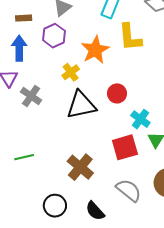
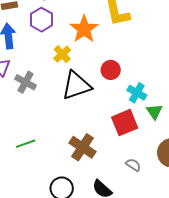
gray semicircle: (129, 190) -> (133, 165), size x0.6

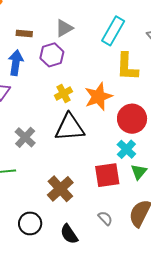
orange star: (84, 29) -> (98, 97), moved
red circle: (111, 70) -> (132, 119), moved, size x1.5
gray cross: (25, 82) -> (25, 137), moved

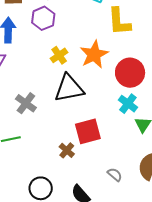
red square: (107, 175) -> (88, 131), moved
brown cross: (60, 189) -> (67, 150), size x0.6

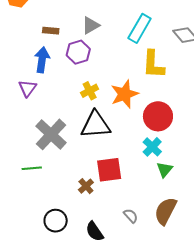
gray cross: (26, 103) -> (51, 134), size x1.5

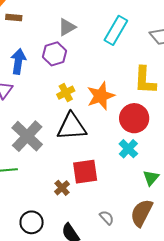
brown rectangle: (51, 31) -> (14, 18), moved
yellow L-shape: (153, 64) -> (145, 80), moved
green triangle: (165, 170) -> (151, 178), moved

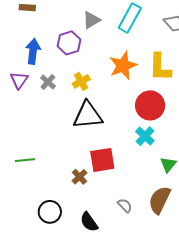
gray triangle: (67, 27) -> (91, 20), moved
orange star: (101, 96) -> (123, 66), moved
gray cross: (27, 136) -> (48, 82), moved, size x0.5

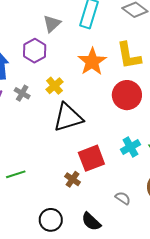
cyan cross: (145, 136) -> (130, 147), moved, turned 30

